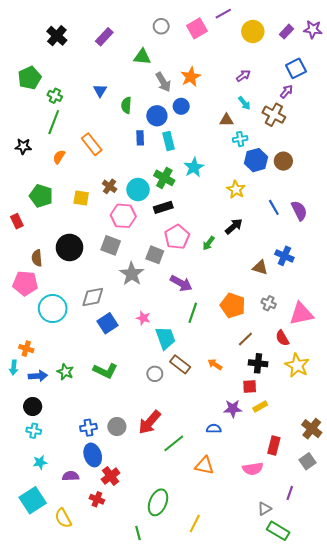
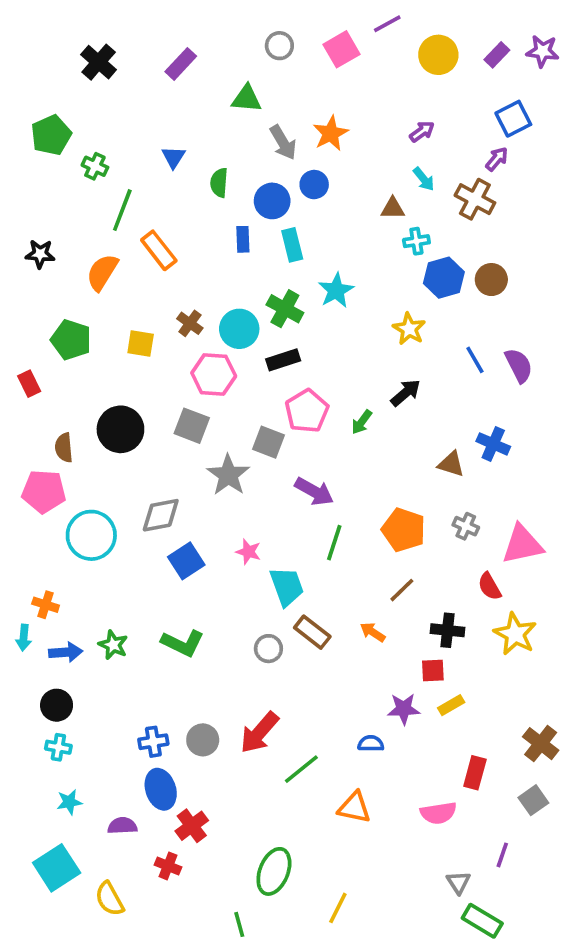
green line: (54, 122) -> (122, 210), moved
orange semicircle: (59, 157) -> (102, 272), size x1.5
brown line: (245, 339) -> (402, 590), moved
gray triangle: (264, 509) -> (458, 882), turned -32

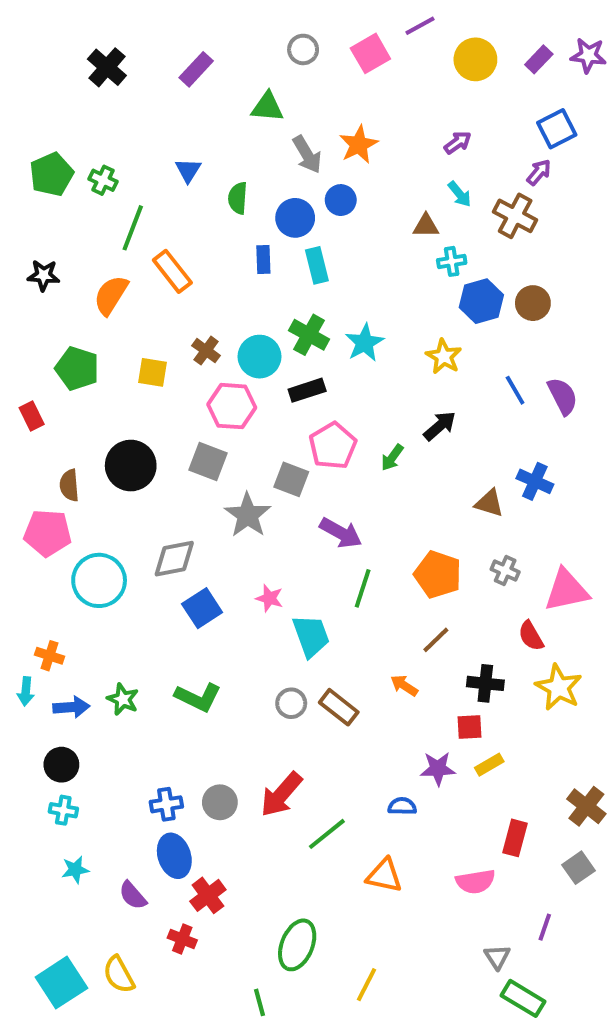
green pentagon: (51, 135) -> (51, 174), moved
cyan star: (336, 290) -> (364, 343), moved
brown rectangle: (312, 632) -> (339, 707), moved
purple semicircle: (122, 826) -> (133, 895), turned -128
cyan square: (57, 868) -> (61, 983), moved

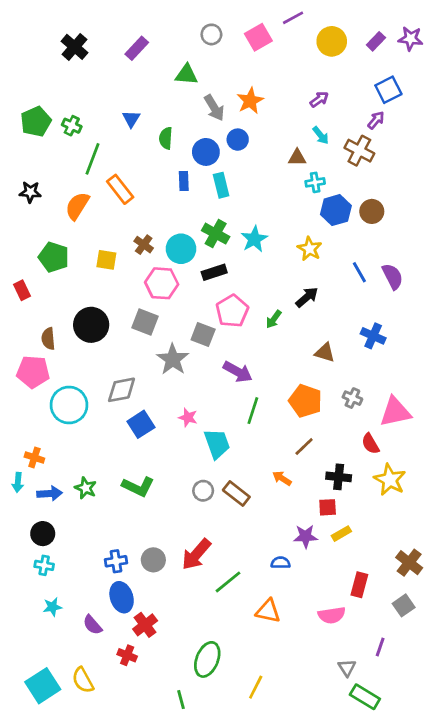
brown triangle: (489, 503) -> (325, 352), moved

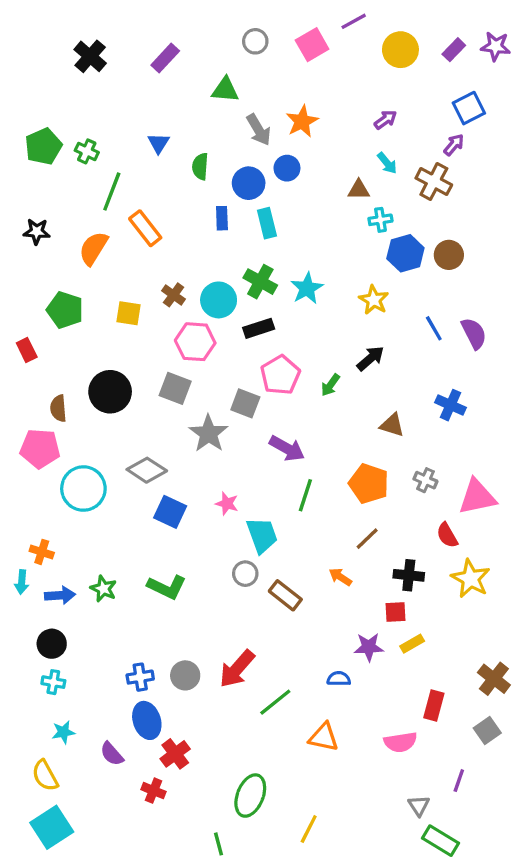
gray diamond: (122, 390) -> (147, 470), turned 44
blue square: (141, 424) -> (170, 512), turned -32
gray circle: (203, 491) -> (245, 574), moved
yellow semicircle: (83, 680) -> (45, 776), moved

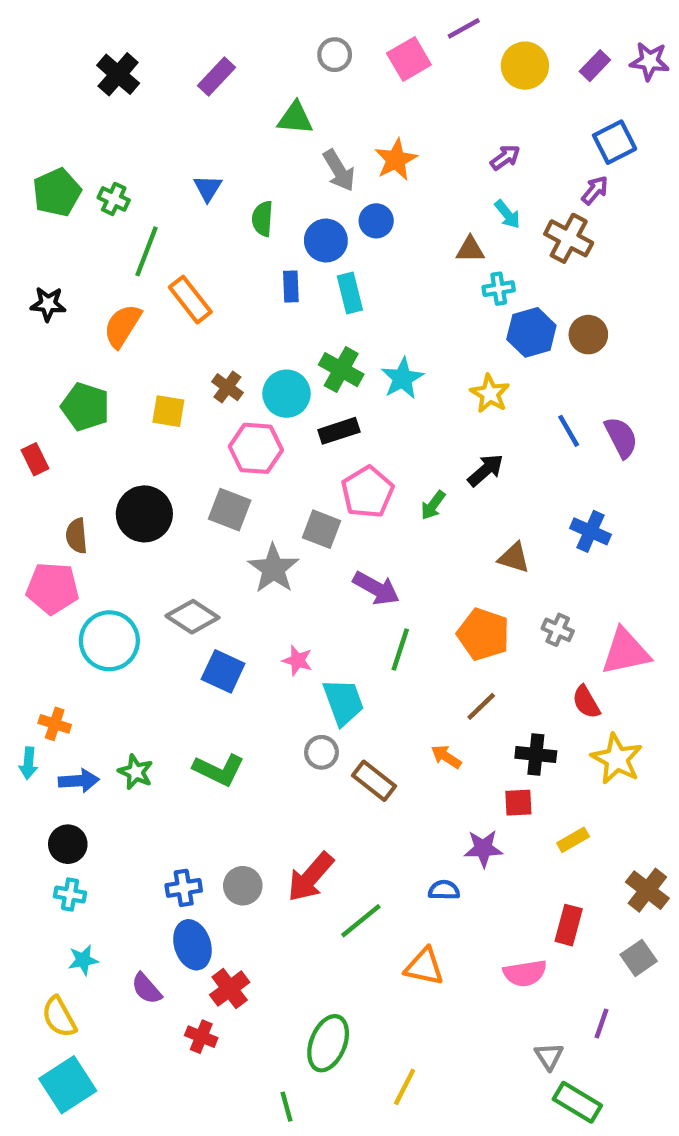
yellow rectangle: (412, 644) -> (573, 840), moved

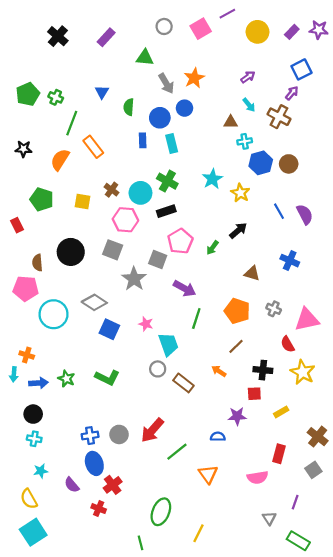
cyan star: (402, 378) -> (212, 179), moved
orange triangle: (424, 967) -> (208, 474), turned 42
green rectangle: (577, 1102) -> (298, 541), moved

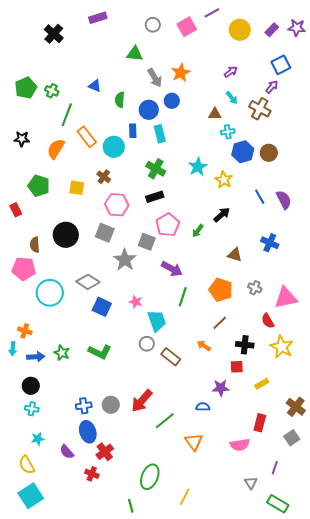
purple rectangle: (106, 37) -> (98, 18), moved, turned 30
blue triangle: (102, 92) -> (95, 86), turned -40
cyan circle: (140, 193) -> (114, 147), moved

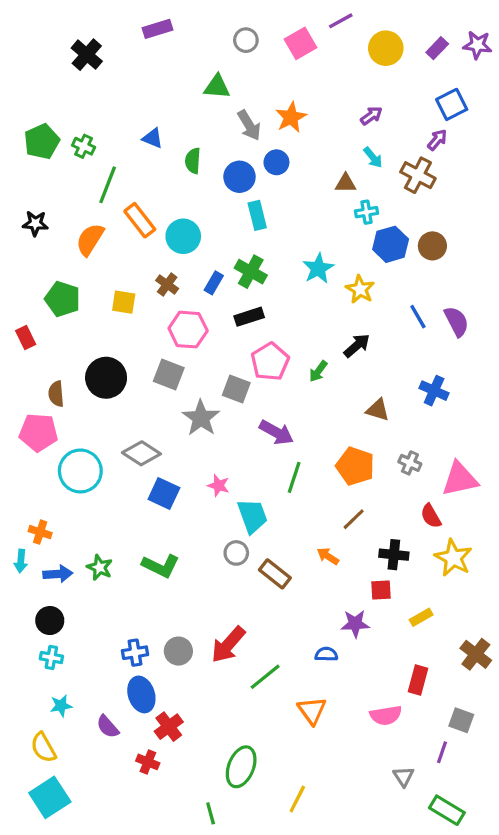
blue rectangle: (133, 131) -> (214, 283), moved, turned 32
gray square: (292, 438) -> (461, 720), moved, turned -35

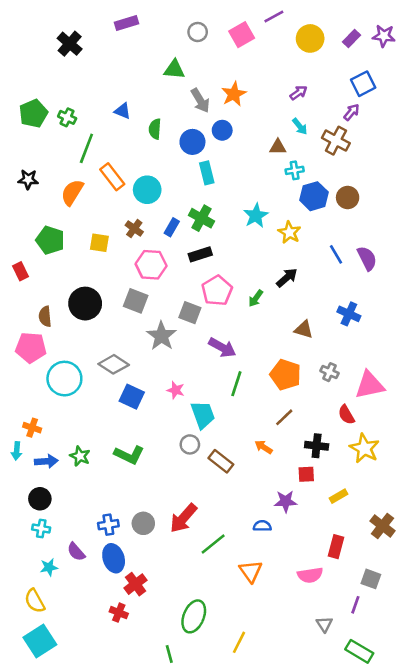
purple semicircle: (108, 727) -> (76, 552), moved

